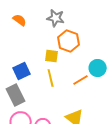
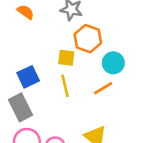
cyan circle: (98, 68) -> (113, 63), moved

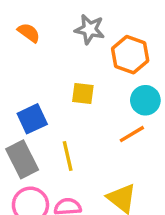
orange hexagon: (88, 39) -> (130, 55), moved
yellow line: (65, 86) -> (68, 156), moved

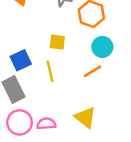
yellow line: (68, 156) -> (50, 71), moved

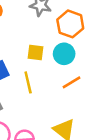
cyan circle: (102, 47) -> (64, 54), moved

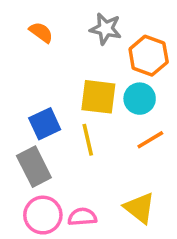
yellow square: (35, 53) -> (98, 97), size x1.5

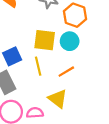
orange line: (150, 140) -> (66, 72), moved
yellow triangle: (140, 208) -> (58, 99), moved

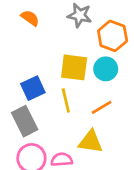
yellow triangle: (58, 99) -> (91, 142), turned -30

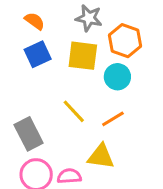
yellow square: (74, 67) -> (83, 56), moved
blue square: (33, 88) -> (38, 54), moved
yellow line: (66, 100) -> (74, 111), turned -30

